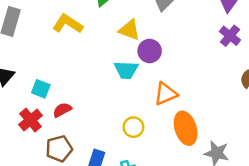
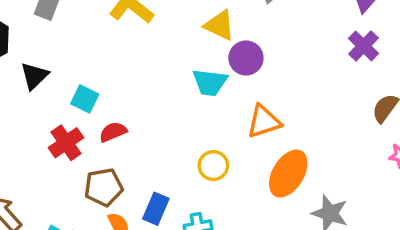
orange ellipse: (186, 128) -> (288, 174), turned 44

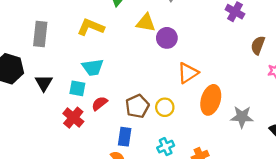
cyan trapezoid: (210, 82) -> (93, 67), moved
brown pentagon: (104, 187) -> (137, 106), moved
blue rectangle: (156, 209) -> (125, 137), moved

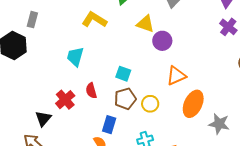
gray rectangle: (40, 34) -> (32, 20), moved, size x0.7
cyan trapezoid: (93, 67) -> (75, 57), moved, turned 105
black triangle: (44, 83) -> (43, 119), moved
cyan square: (77, 88) -> (123, 74), moved
red semicircle: (100, 103) -> (91, 91), turned -77

